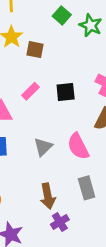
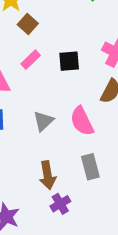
brown square: (35, 50) -> (28, 24), moved, turned 30

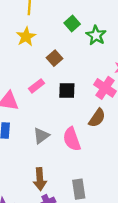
brown square: (28, 24) -> (55, 58), moved
gray rectangle: (90, 167) -> (79, 189), moved

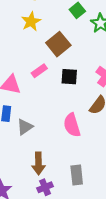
brown square: (55, 58) -> (58, 44), size x1.5
gray triangle: (41, 136) -> (25, 127), moved

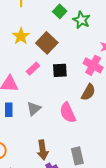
yellow star: (31, 21) -> (21, 36), moved
gray triangle: (25, 127) -> (34, 109), moved

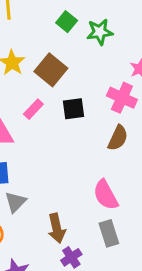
green star: (81, 20) -> (100, 32), turned -30
gray triangle: (34, 109) -> (15, 202), moved
pink semicircle: (68, 113) -> (106, 195), moved

